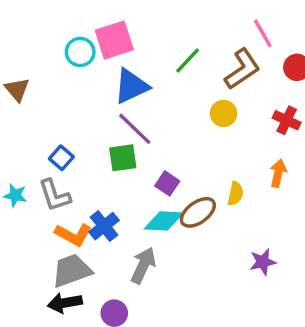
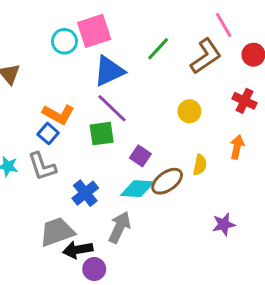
yellow circle: (223, 113) -> (189, 111), moved
orange L-shape: (73, 235) -> (58, 114), moved
black arrow: (65, 303) -> (78, 250), moved

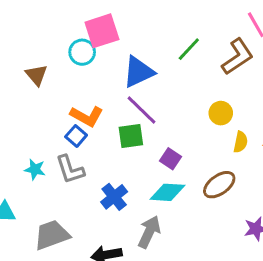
pink square: (94, 31) -> (102, 31), moved
cyan circle: (64, 41) -> (82, 52), moved
yellow semicircle: (200, 165) -> (241, 142), moved
brown ellipse: (167, 181) -> (219, 185), moved
gray trapezoid: (57, 232) -> (52, 235), moved

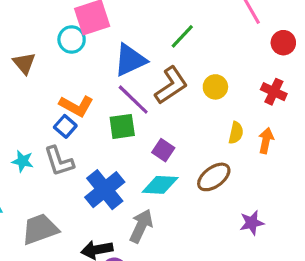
brown L-shape: (238, 57) -> (171, 85), moved
yellow circle: (221, 113) -> (215, 87), moved
blue cross: (114, 197) -> (105, 190), size x1.4

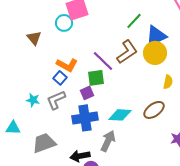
blue triangle: (130, 60) -> (156, 36), moved
yellow circle: (215, 87) -> (155, 53), size x1.5
purple square: (163, 150) -> (87, 93), moved, turned 32
gray L-shape: (59, 161) -> (56, 100), turned 85
blue cross: (105, 190) -> (85, 118), turned 30

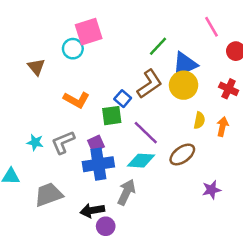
purple line: (103, 61) -> (146, 133), moved
blue square: (60, 78) -> (123, 99), moved
purple square: (87, 93) -> (96, 144), moved

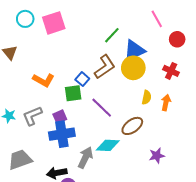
cyan circle: (73, 49) -> (25, 19), moved
cyan diamond: (141, 161) -> (108, 145), moved

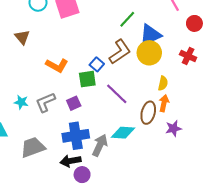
orange arrow: (166, 103) -> (164, 103), moved
brown ellipse: (132, 126) -> (148, 113), turned -40
blue cross: (62, 134) -> (76, 136), moved
purple star: (157, 156) -> (173, 128), moved

